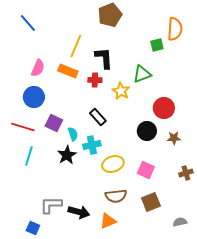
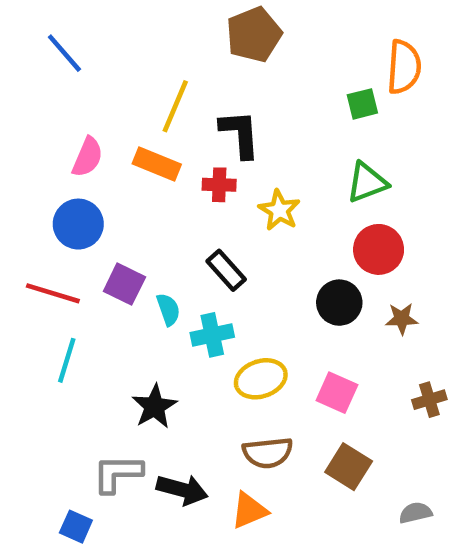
green triangle: (142, 74) -> (367, 182), moved
black star: (67, 155) -> (154, 407), moved
brown square: (151, 202) -> (349, 467), turned -36

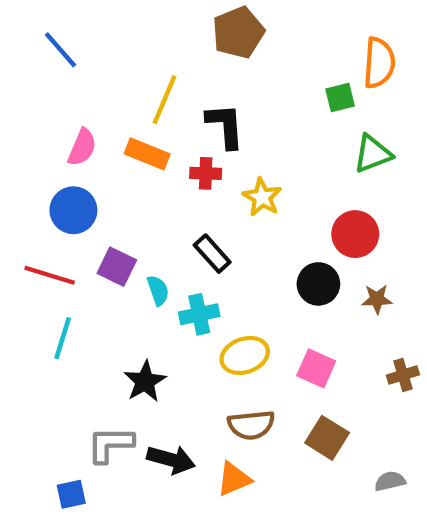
green triangle: (367, 182) -> (373, 154), moved
blue square: (76, 527) -> (71, 494), turned -36

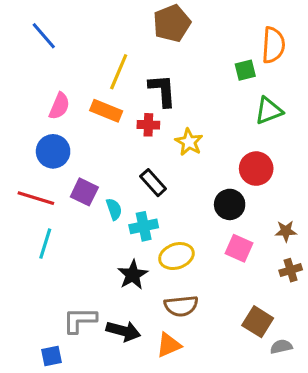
brown star: (377, 299) -> (286, 231), moved
pink square: (316, 368) -> (239, 248), moved
black star: (145, 381) -> (133, 275), moved
brown square: (327, 438) -> (258, 322), moved

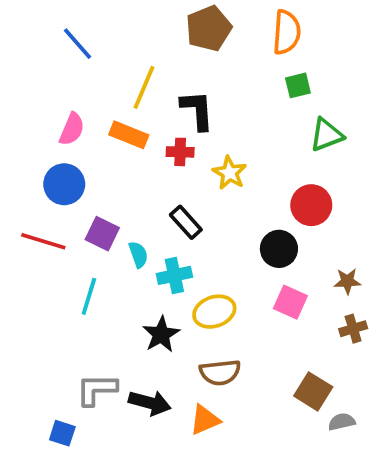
blue line: (44, 36) -> (78, 44), moved
orange semicircle: (273, 45) -> (287, 32), moved
cyan line: (45, 244) -> (89, 296), moved
blue square: (51, 356) -> (62, 433), turned 30

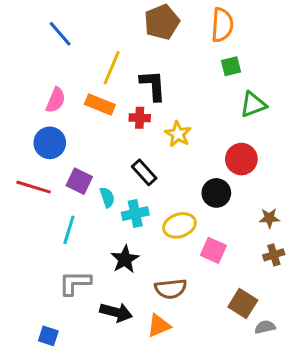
pink square: (290, 302) -> (213, 250), moved
yellow ellipse: (214, 312) -> (179, 225), moved
gray L-shape: (97, 389) -> (75, 283), moved

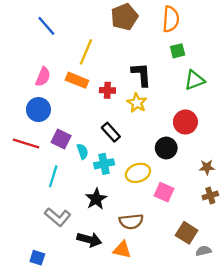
black L-shape: (153, 85) -> (141, 75), moved
gray L-shape: (75, 283) -> (58, 217), turned -140
orange triangle: (159, 326) -> (122, 250), turned 36

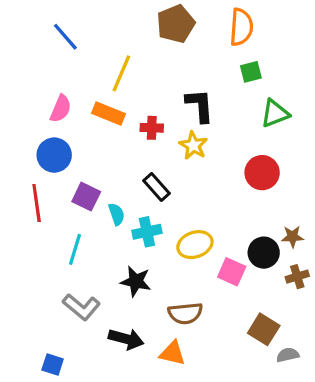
red line: (26, 143) -> (37, 203), turned 65
black circle: (166, 148) -> (264, 253), moved
black star: (96, 199) -> (136, 281), turned -30

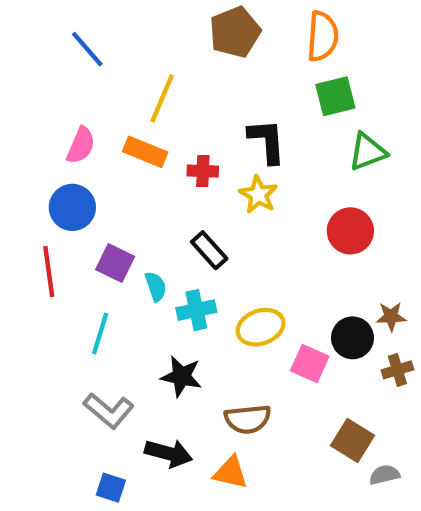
green square: (251, 72) -> (335, 96), size x1.4
blue square: (53, 365) -> (111, 488), moved

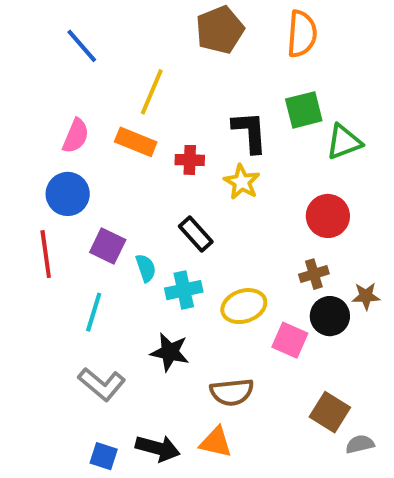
green square: (335, 96) -> (304, 110), moved
brown cross: (397, 370) -> (314, 274), moved
black arrow: (169, 453) -> (158, 448), moved

